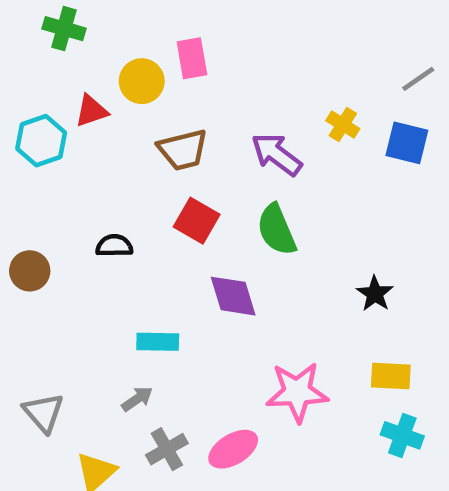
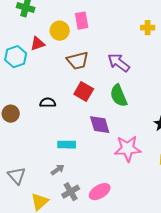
yellow cross: (343, 125) -> (148, 28), moved, turned -32
pink star: (297, 392) -> (128, 149), moved

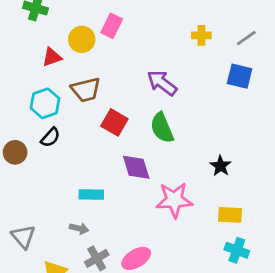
pink rectangle: (82, 21) -> (112, 26), turned 36
cyan hexagon: (16, 57) -> (45, 103), moved
brown trapezoid: (78, 61) -> (86, 90), moved
black semicircle: (48, 103) -> (50, 137), moved, turned 133
gray arrow: (58, 170) -> (79, 228), turned 48

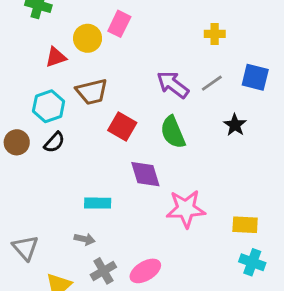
gray line: (246, 38) -> (212, 83), moved
brown circle: (15, 152) -> (17, 142), moved
black star: (220, 166) -> (235, 125), moved

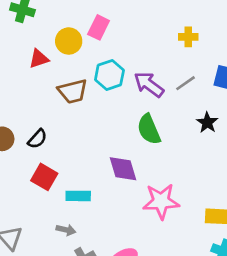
cyan hexagon: (49, 106) -> (109, 75), moved
red square: (122, 126) -> (44, 177), moved

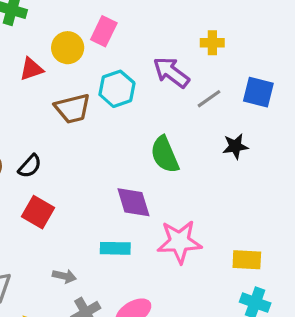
purple arrow: (149, 84) -> (171, 72), moved
black star: (207, 123) -> (235, 146), turned 30
cyan rectangle: (78, 196) -> (115, 248), moved

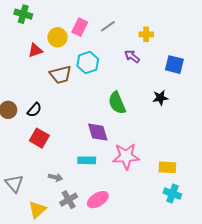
purple arrow: (171, 72) -> (132, 56), moved, size x0.7
gray line: (209, 99) -> (108, 26), moved

